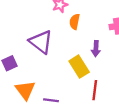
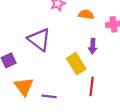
orange semicircle: (75, 22) -> (86, 14), moved, turned 88

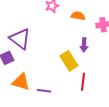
purple triangle: (39, 40) -> (20, 39), moved
orange triangle: (24, 87) -> (21, 82), turned -36

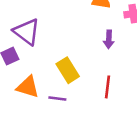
yellow rectangle: (69, 61) -> (68, 70), moved

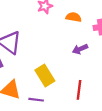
purple arrow: (109, 39) -> (80, 49), turned 64

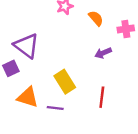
orange semicircle: (73, 17) -> (96, 18), turned 40

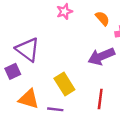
orange semicircle: (96, 18) -> (102, 18), moved
purple arrow: (103, 53) -> (101, 56), size x1.6

